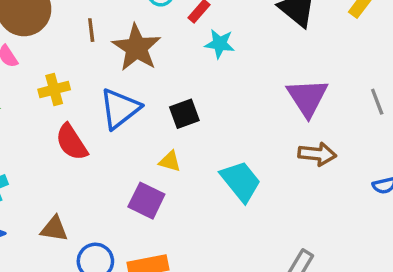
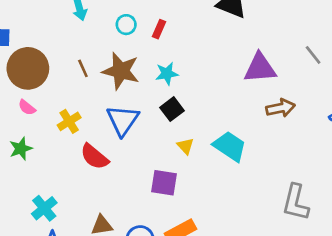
cyan star: (220, 44) -> (167, 74), moved
purple triangle: (307, 97) -> (260, 68), turned -44
yellow triangle: (170, 161) -> (185, 146), moved, turned 48

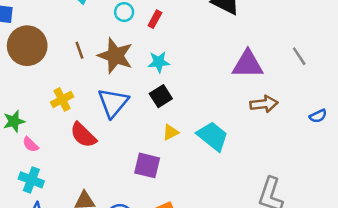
pink semicircle: (27, 107) -> (30, 144), moved
yellow triangle: (185, 146) -> (171, 132), turned 42
cyan cross: (44, 208) -> (31, 180), turned -35

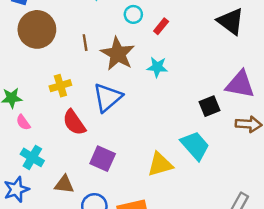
black square: (161, 96) -> (210, 106), moved
yellow triangle: (171, 132) -> (160, 164), moved, size x1.6
purple square: (147, 165) -> (103, 159), moved
cyan cross: (31, 180) -> (32, 157), moved

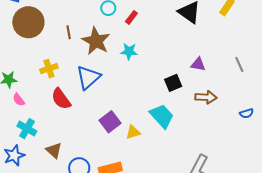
purple triangle: (240, 84) -> (198, 64), size x0.6
purple square: (103, 159) -> (110, 122), moved, turned 30
yellow triangle: (160, 164) -> (133, 132), size x0.7
brown triangle: (64, 184) -> (54, 150), turned 36

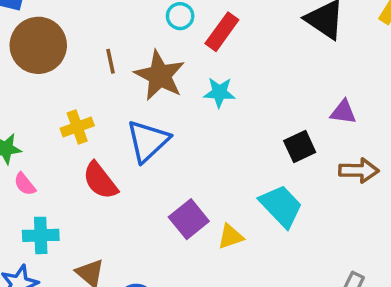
red rectangle: (131, 17) -> (222, 32), size x1.5
cyan cross: (27, 129) -> (41, 235), turned -30

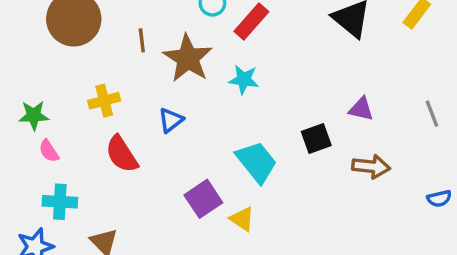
blue triangle: (148, 141) -> (171, 120), size x0.6
cyan trapezoid: (281, 206) -> (257, 162), moved
yellow triangle: (231, 236) -> (242, 219), turned 48

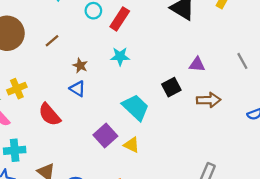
brown line: (142, 40) -> (52, 41), turned 64
brown star: (188, 58) -> (80, 66), moved, size x0.5
yellow cross: (104, 101) -> (17, 89), moved
blue triangle: (171, 120) -> (78, 89), turned -42

